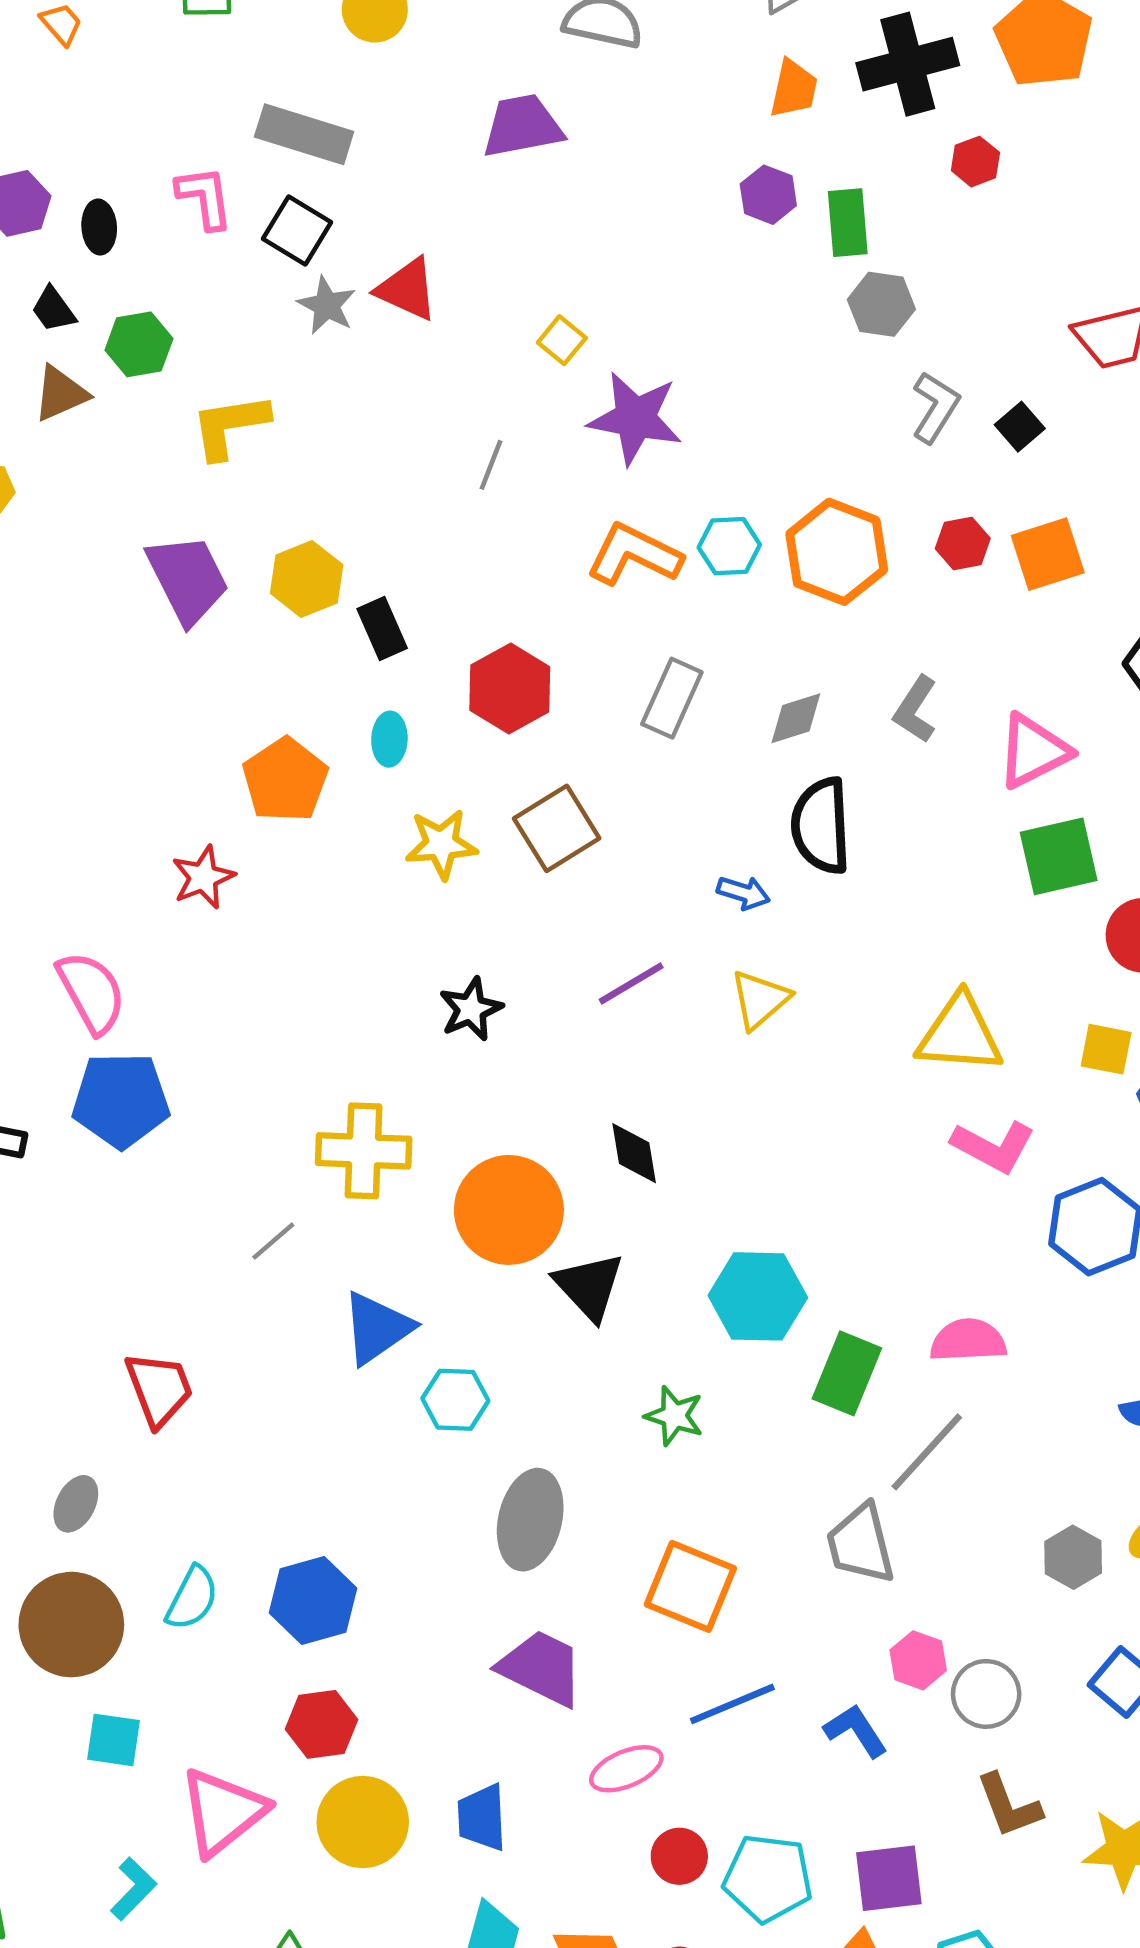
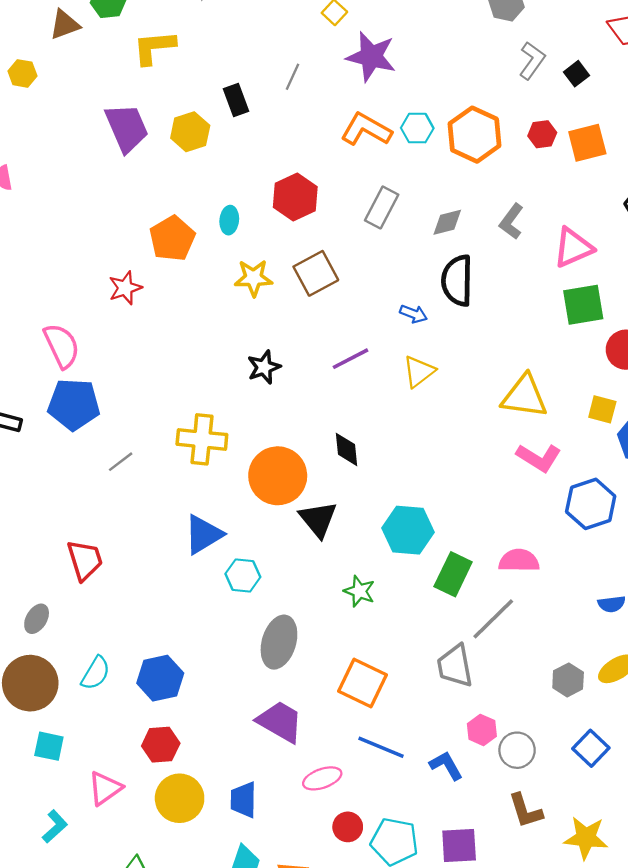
black rectangle: (382, 629) -> (236, 100), moved
gray line: (273, 1241) -> (121, 462), moved
blue line: (732, 1704) -> (381, 747), turned 42
pink triangle: (223, 1812) -> (105, 788), size x0.7

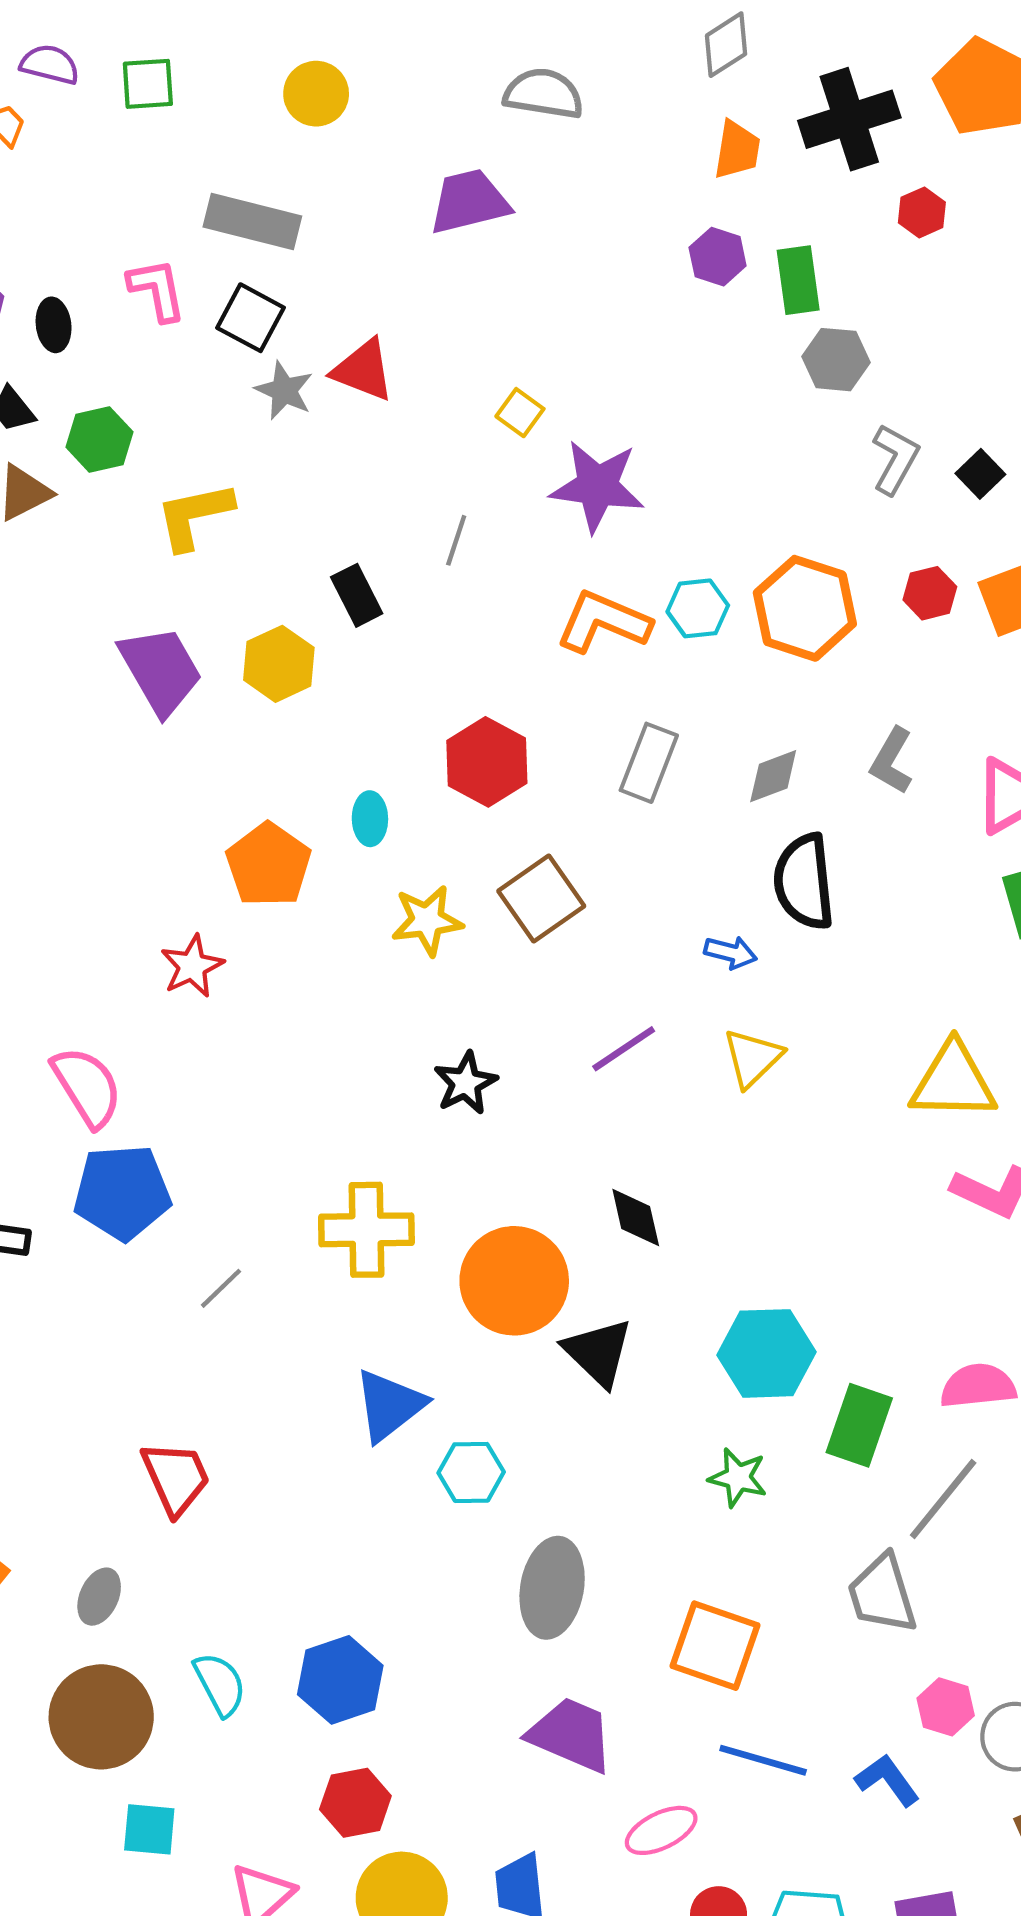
green star: (359, 591) -> (738, 1478), moved
cyan semicircle: (96, 673) -> (220, 1684), turned -52

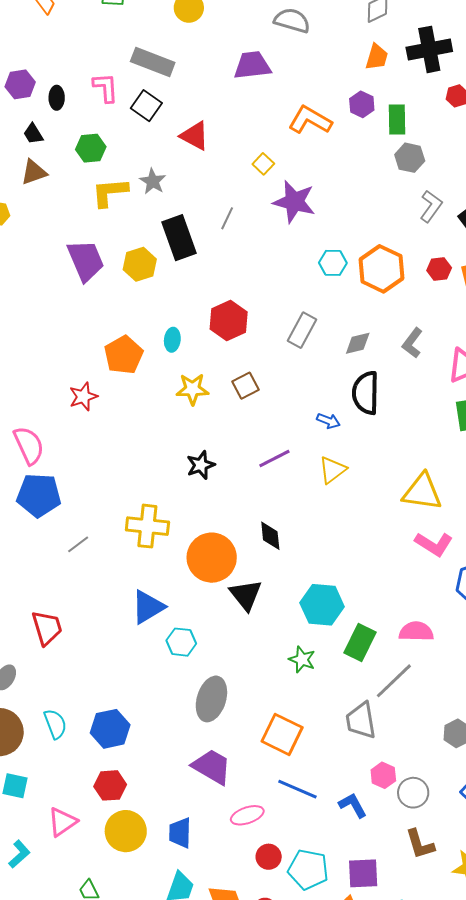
gray star: (284, 391) -> (153, 181), moved
green hexagon: (99, 439) -> (91, 148), moved
black rectangle: (357, 595) -> (179, 238), size x1.6
orange L-shape: (603, 622) -> (310, 120), moved
brown square: (541, 899) -> (246, 386), size x0.7

